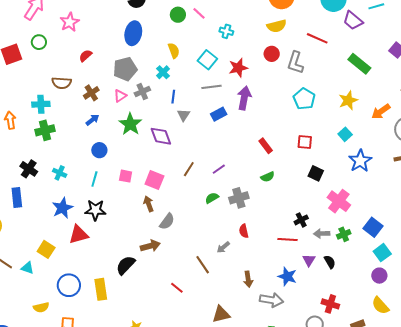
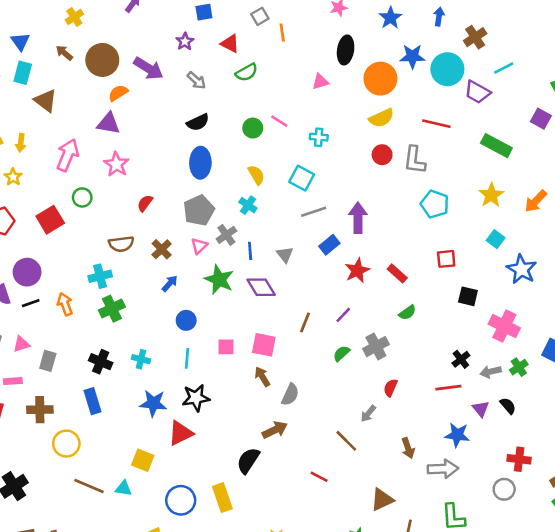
red star: (238, 68) -> (357, 271), moved
blue line: (173, 97) -> (250, 251), moved
blue star: (62, 208) -> (153, 403), turned -30
red semicircle: (244, 231) -> (390, 388), turned 48

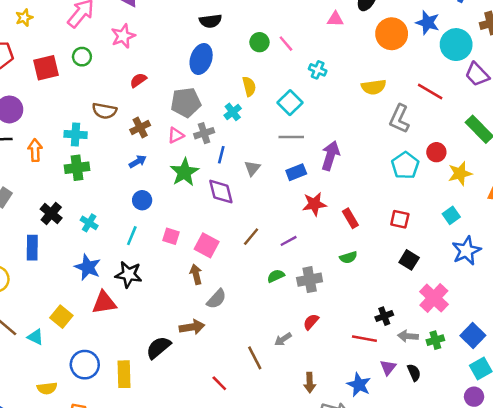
yellow semicircle: (381, 118) -> (374, 87), moved
red circle: (382, 155) -> (436, 152), moved

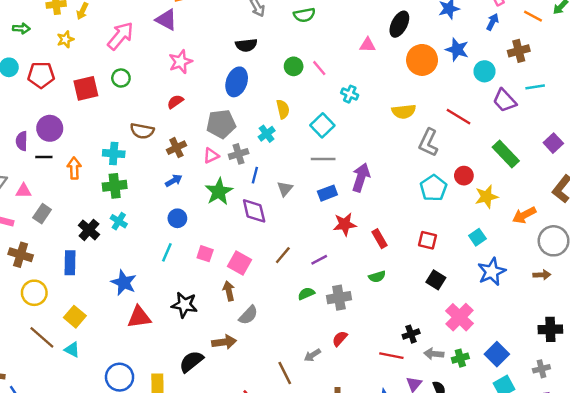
pink star: (123, 36) -> (181, 62), moved
cyan circle: (456, 45) -> (484, 71), size x0.7
cyan cross: (89, 223) -> (119, 221), moved
black star: (129, 274) -> (184, 305), moved
yellow square: (61, 317) -> (75, 317), moved

